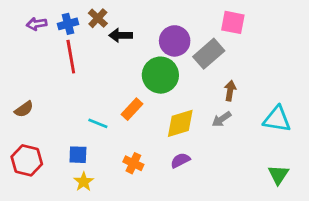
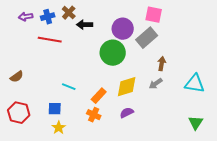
pink square: (233, 22) -> (154, 15), moved
red line: (71, 57) -> (50, 40), turned -70
orange rectangle: (132, 109) -> (99, 96), moved

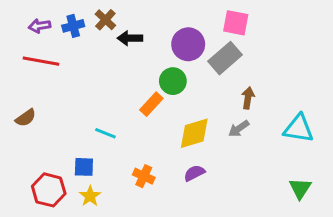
red line: (50, 40) -> (41, 61), moved
green circle: (113, 53) -> (173, 81), size x0.7
orange rectangle: (99, 96) -> (151, 104), moved
red hexagon: (19, 113) -> (49, 190), moved

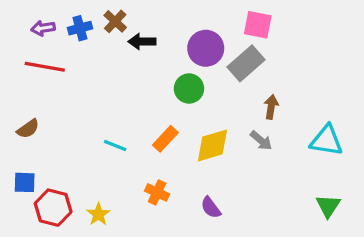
orange rectangle: (151, 104) -> (165, 139), moved
gray arrow: (239, 129) -> (261, 140), turned -105
blue square: (84, 167) -> (25, 182), moved
purple semicircle: (194, 173) -> (211, 208), moved, turned -100

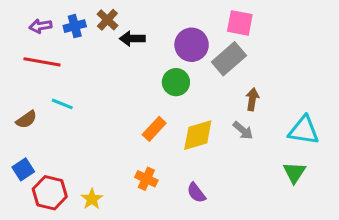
cyan line: (115, 146) -> (62, 104), moved
blue square: (25, 182) -> (23, 169), turned -35
green triangle: (328, 206) -> (294, 172), moved

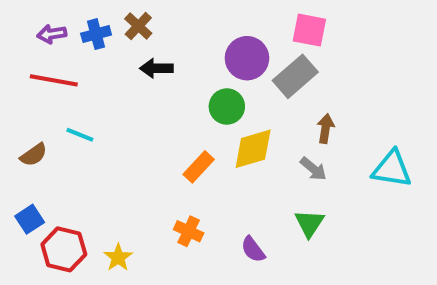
black arrow: (132, 39) -> (156, 68), moved
yellow diamond: (198, 135) -> (253, 149), moved
green triangle: (294, 172) -> (309, 223), moved

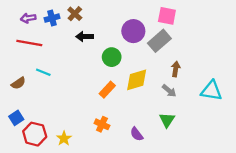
green circle: (227, 106) -> (112, 57), moved

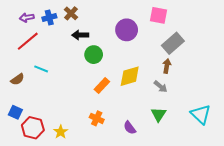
gray rectangle: (159, 41) -> (173, 43), moved
red line: (29, 43) -> (28, 41), turned -50
green circle: (112, 57) -> (94, 55), moved
cyan triangle: (211, 91) -> (201, 114), moved, turned 35
blue square: (16, 118) -> (15, 112), turned -32

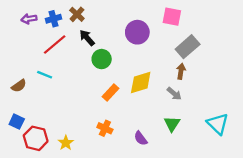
black arrow: (80, 35) -> (87, 38), turned 49
red line: (28, 41) -> (55, 44), moved

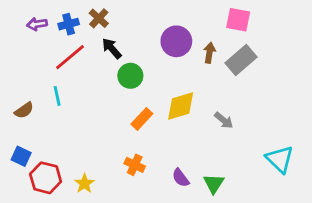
pink square: (172, 17) -> (238, 20), moved
brown arrow: (181, 71) -> (209, 53), moved
cyan line: (45, 75) -> (57, 96), turned 56
green triangle: (172, 124) -> (214, 184), moved

